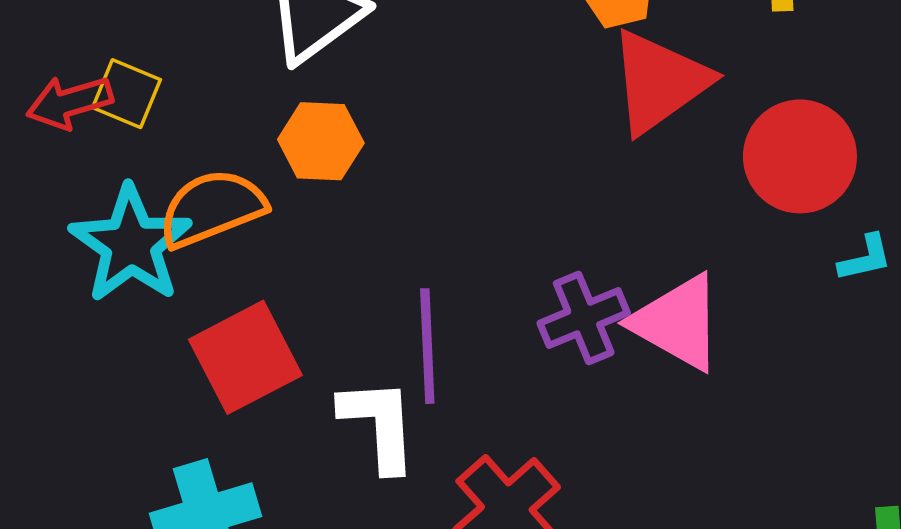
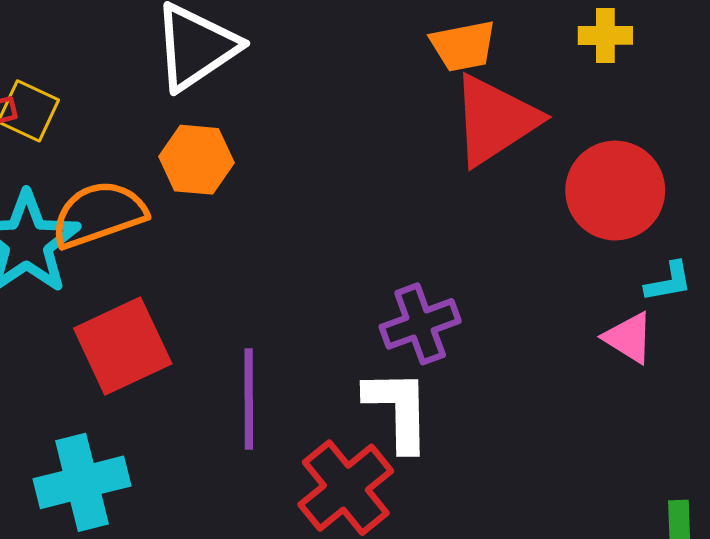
pink triangle: (677, 322) -> (629, 338), moved, size x0.6
purple line: (427, 346) -> (249, 399), moved
white L-shape: (379, 425) -> (398, 410), moved

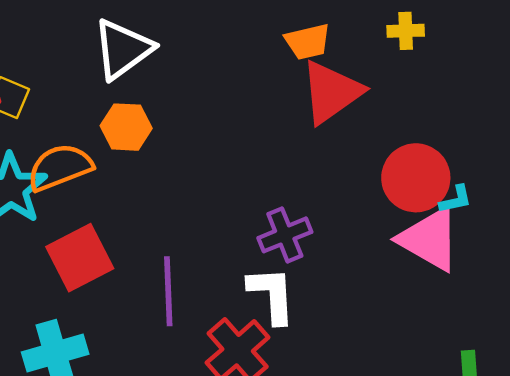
red circle: (615, 191) -> (416, 178), moved
pink triangle: (629, 338) -> (429, 239), size x1.8

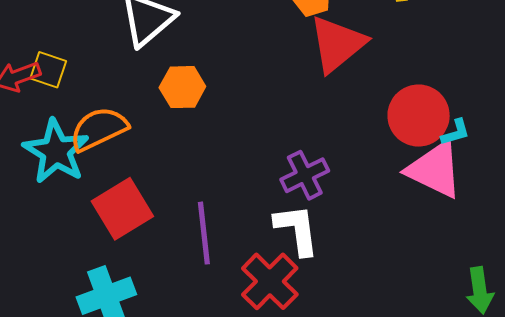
orange hexagon: (126, 127) -> (182, 87), moved

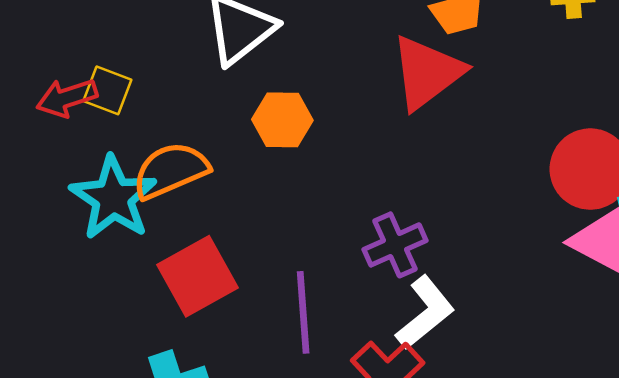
red triangle: (337, 44) -> (427, 72), moved
purple cross: (305, 175) -> (395, 245), moved
white L-shape: (297, 230) -> (425, 313), turned 56

